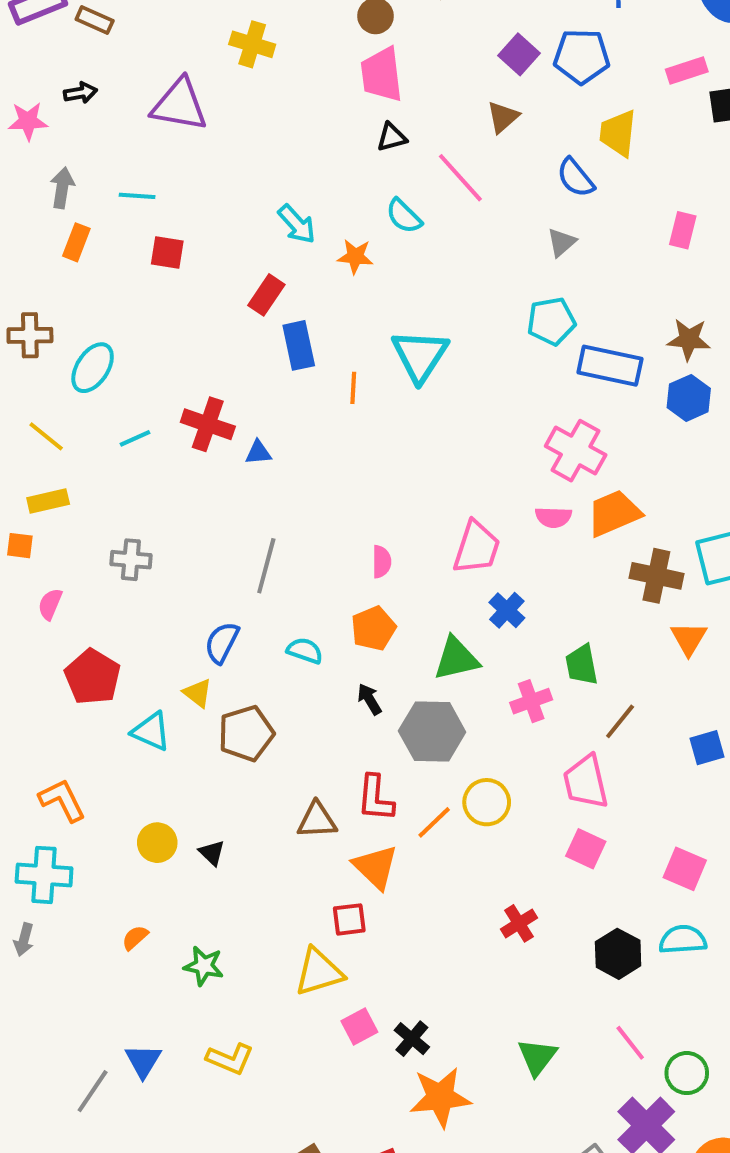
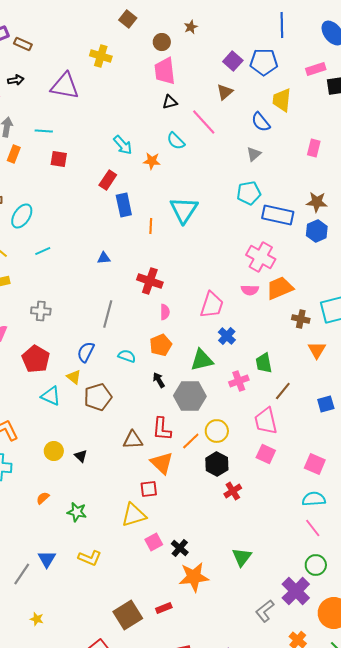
red cross: (208, 424) -> (150, 281), moved
brown cross: (656, 576) -> (301, 319), size x0.7
red pentagon: (93, 677) -> (36, 359), moved
black hexagon: (618, 954) -> (217, 464), moved
pink line: (630, 1043) -> (313, 528), moved

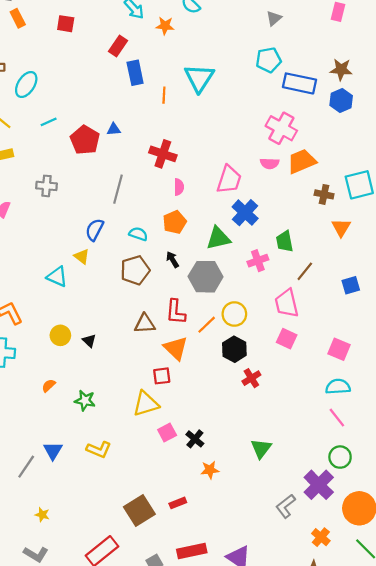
orange rectangle: (14, 154) -> (18, 18), turned -48
blue cross: (227, 336) -> (245, 213), size x1.4
red pentagon: (36, 359) -> (85, 140), moved
brown pentagon: (98, 397) -> (135, 270), moved
orange star: (194, 577) -> (210, 470), size x0.6

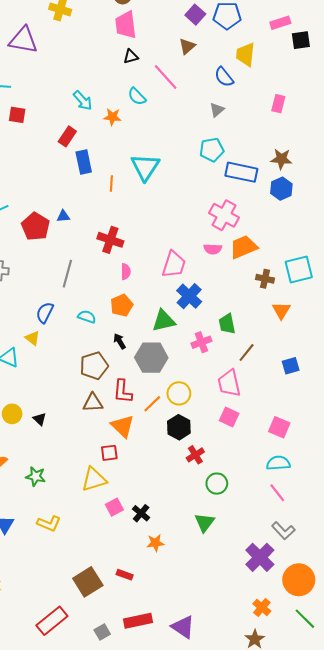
brown pentagon: (135, 270) -> (94, 366), moved
green circle: (340, 457) -> (217, 484), moved
red rectangle: (178, 503) -> (125, 575), turned 42
gray L-shape: (286, 506) -> (283, 531), moved, turned -95

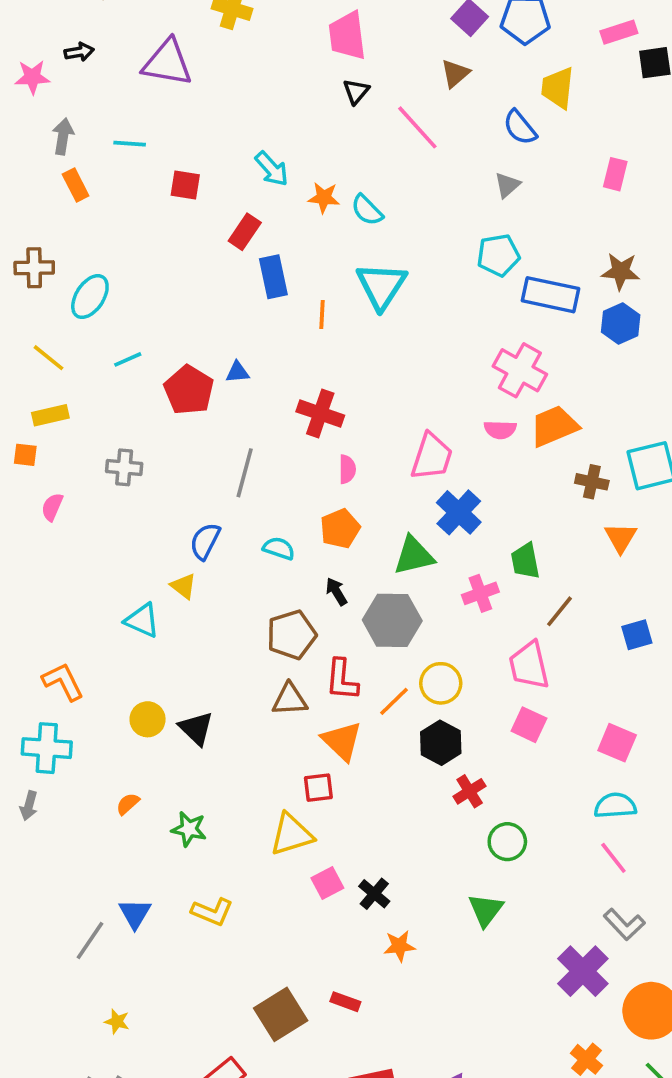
black triangle: (131, 57) -> (356, 91), turned -35
cyan semicircle: (137, 96) -> (367, 210), moved
red square: (17, 115) -> (185, 185), moved
black triangle: (40, 419) -> (196, 728), size x1.5

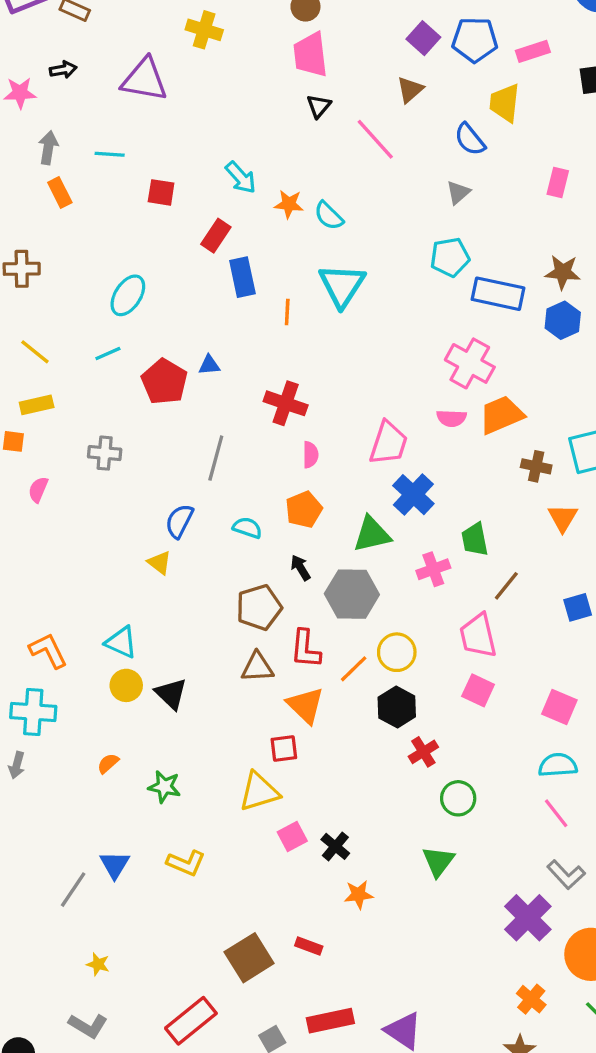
pink rectangle: (619, 32) -> (533, 51), moved
cyan ellipse: (90, 297) -> (128, 295), moved
cyan triangle: (142, 620) -> (121, 642), moved

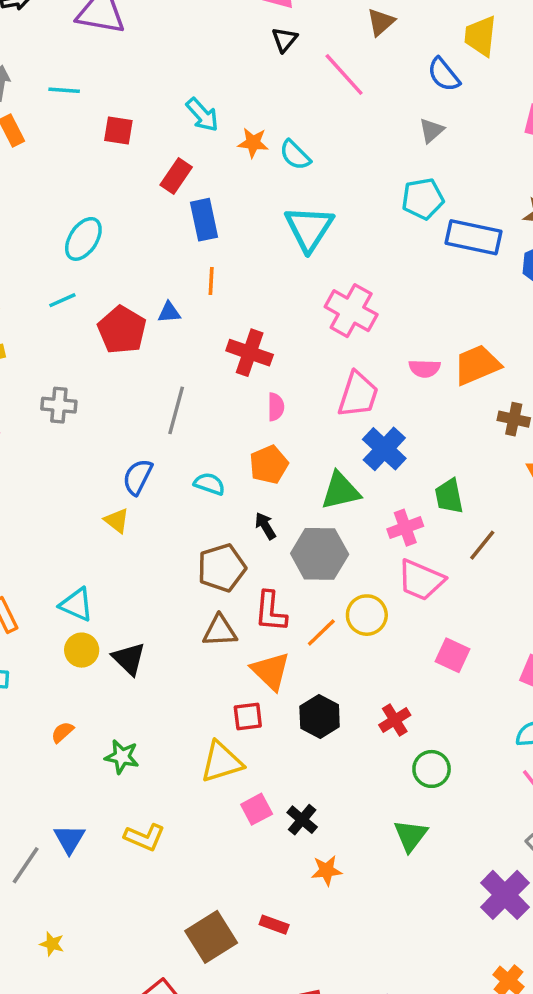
orange line: (287, 312) -> (211, 281), moved
pink cross: (470, 363) -> (351, 311), moved
pink trapezoid: (478, 636) -> (421, 580), moved, turned -54
black hexagon: (397, 707) -> (320, 717), moved

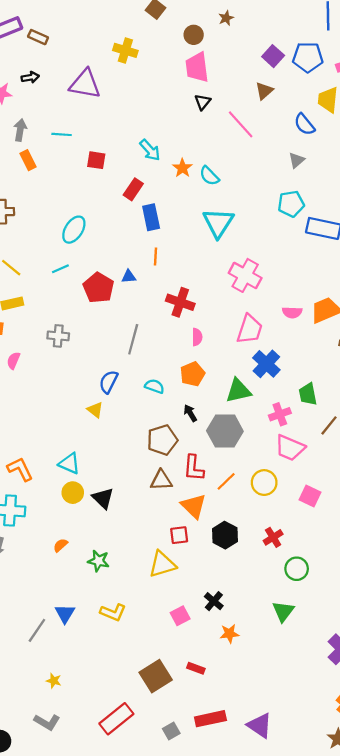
orange star: (253, 143) -> (182, 168), turned 30
yellow circle: (367, 615) -> (264, 483), moved
pink square: (257, 809) -> (180, 616), moved

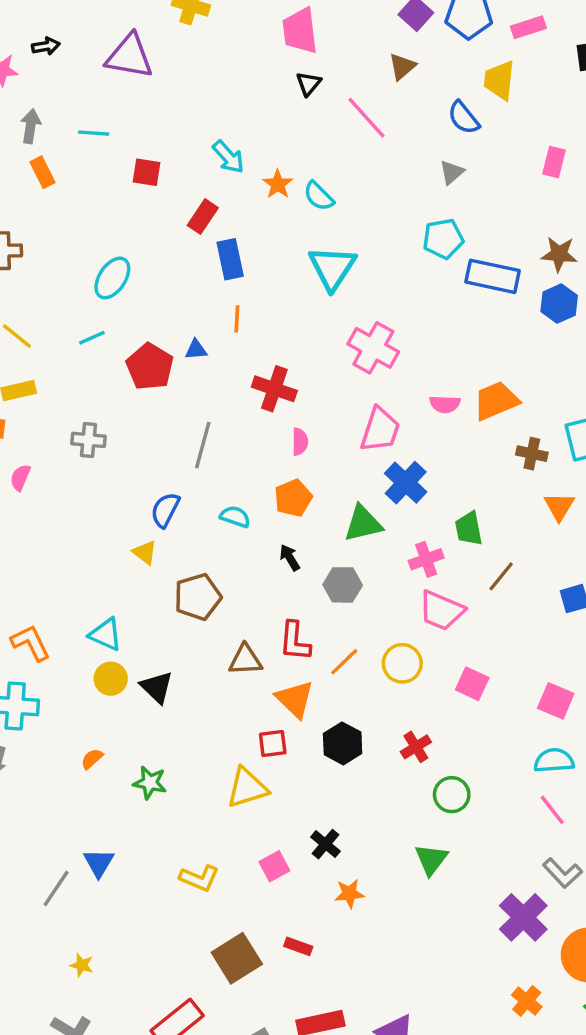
gray hexagon: (225, 431) -> (343, 585), size x0.7
brown pentagon: (162, 440) -> (198, 597), moved
yellow L-shape: (113, 612) -> (199, 878), moved

